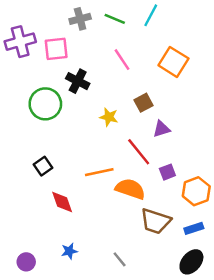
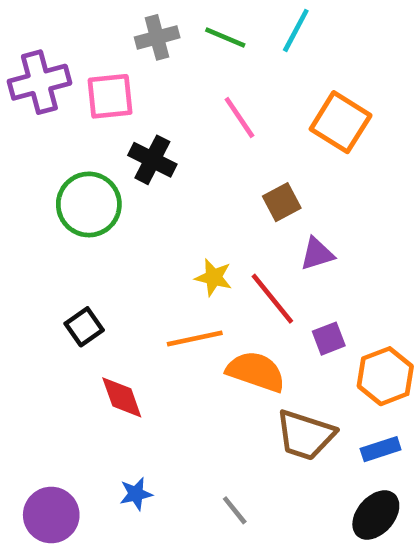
yellow star: (109, 117) -> (214, 277), moved
purple circle: (26, 262) -> (51, 515), size x1.5

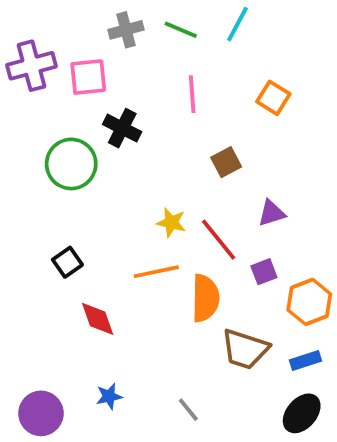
pink line: (239, 117) -> (192, 94), turned 30
orange square: (341, 122) -> (273, 98), size x0.7
purple triangle: (317, 254) -> (271, 213), moved
orange semicircle: (256, 372) -> (205, 298), turned 72

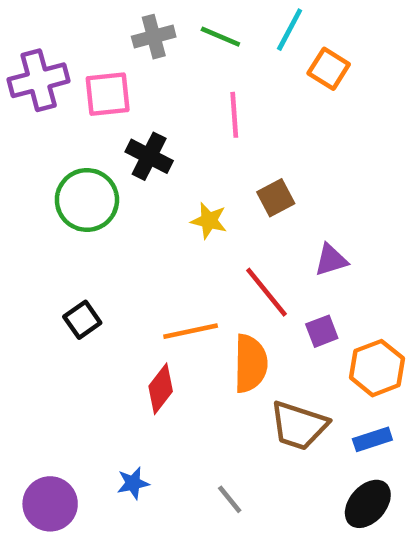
orange square: (273, 98) -> (329, 69), moved
yellow star: (171, 223) -> (209, 221), moved
red diamond: (98, 319) -> (161, 389), moved, turned 57

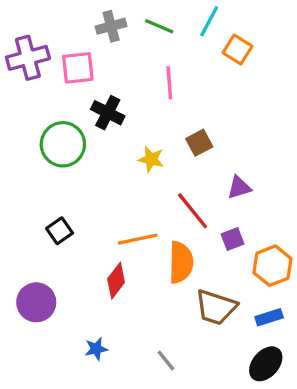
purple circle: (50, 504) -> (36, 302), moved

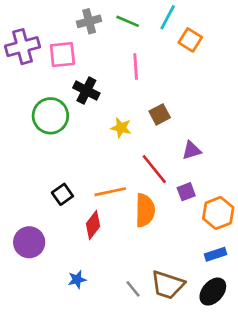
black square: (60, 231) -> (62, 194), moved
brown trapezoid: (216, 307) -> (168, 285), moved

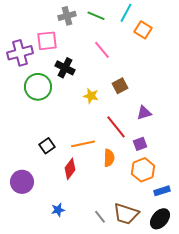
purple cross: (22, 47) -> (20, 53), moved
pink line: (136, 67) -> (102, 50), turned -36
orange semicircle: (145, 210) -> (109, 158), size x0.7
orange hexagon: (218, 213) -> (143, 170), moved

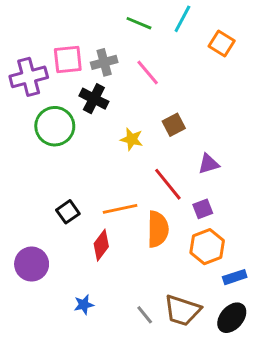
gray cross: (67, 16) -> (104, 62), moved
orange square: (143, 30) -> (222, 44), moved
orange semicircle: (109, 158) -> (158, 229), size x1.4

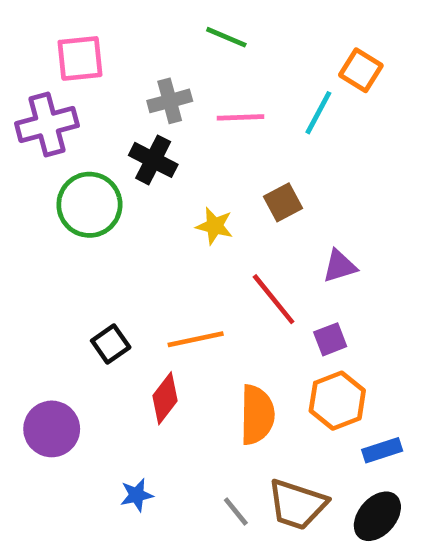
cyan line: (182, 19) -> (318, 113), moved
pink square: (68, 59) -> (80, 58), moved
pink line: (148, 73) -> (240, 117), turned -52
orange semicircle: (158, 229) -> (257, 415), moved

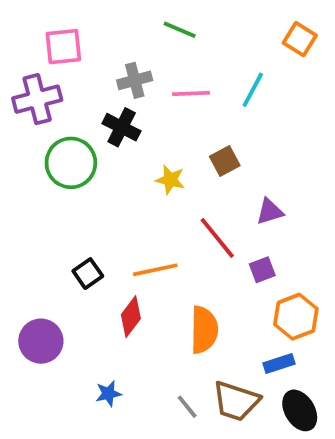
orange square: (361, 70) -> (300, 39), moved
orange hexagon: (337, 401) -> (296, 317), moved
blue rectangle: (382, 450) -> (279, 364), moved
black ellipse: (377, 516) -> (300, 410), turned -72

